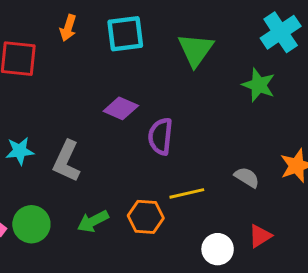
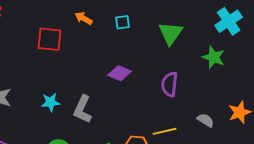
orange arrow: (68, 28) -> (84, 18), turned 102
cyan square: (125, 34) -> (123, 22), size x0.6
purple semicircle: (160, 136) -> (170, 84), moved

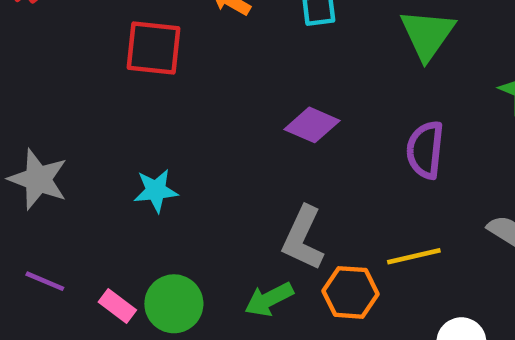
gray L-shape: (83, 109) -> (303, 238), moved

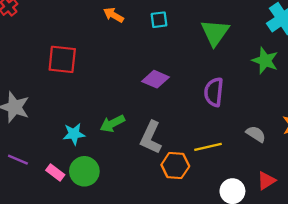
red square: (154, 48) -> (62, 59), moved
cyan star: (156, 191) -> (74, 134), moved
green arrow: (269, 299) -> (112, 124), moved

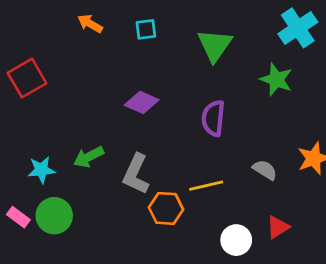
red square: (62, 59) -> (27, 78), turned -36

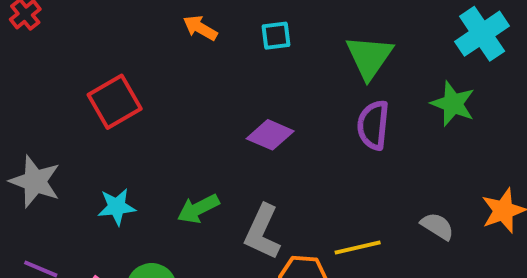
purple semicircle: (213, 118) -> (373, 125), moved
cyan star: (41, 170) -> (117, 207), moved

